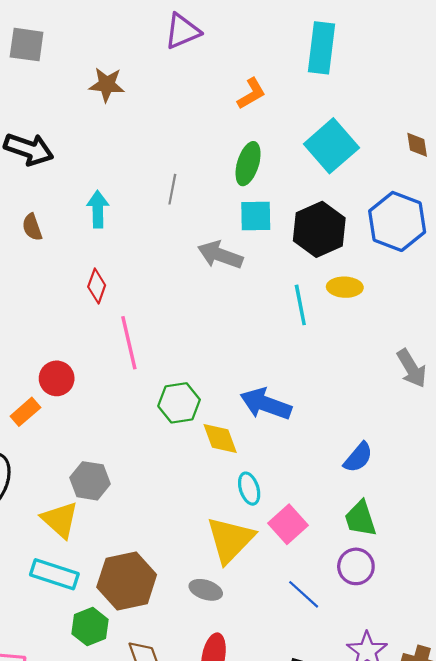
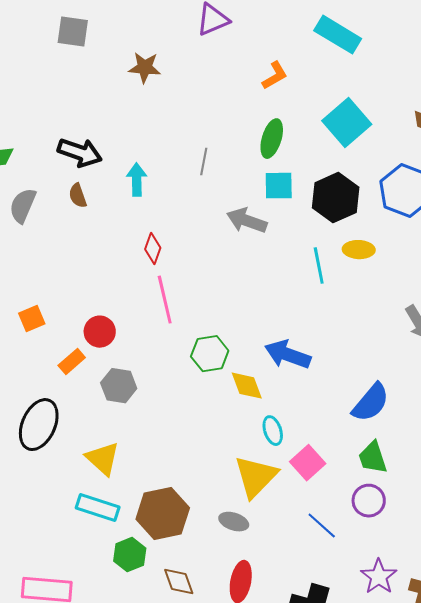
cyan rectangle: (321, 48) -> (338, 35), turned -66
black arrow: (29, 149) -> (80, 153), moved
red diamond: (97, 286) -> (153, 249), moved
blue semicircle: (358, 457) -> (371, 403), size x1.4
gray hexagon: (90, 481) -> (119, 386), moved

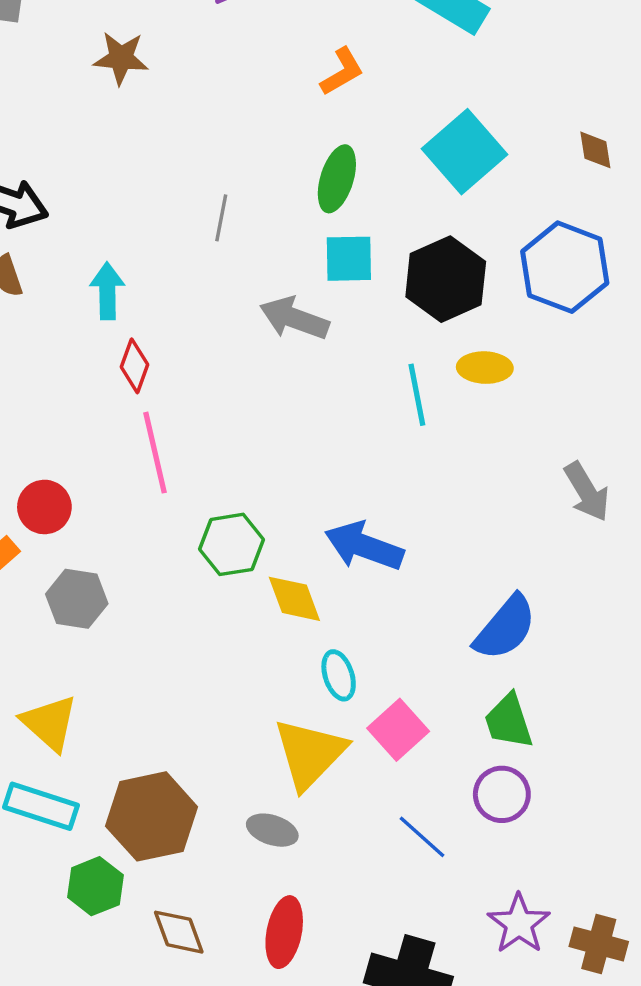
cyan arrow: (137, 180) -> (107, 291), moved

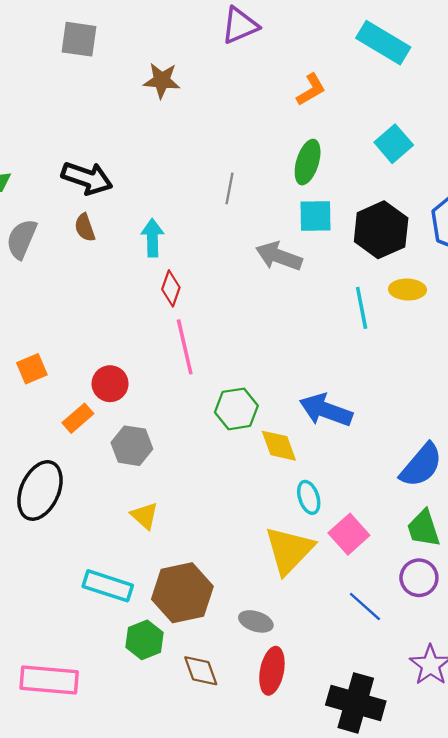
cyan square: (464, 152) -> (394, 144), size x0.7
yellow triangle: (50, 723) -> (144, 516), moved, size x0.7
gray ellipse: (272, 830) -> (256, 621), moved

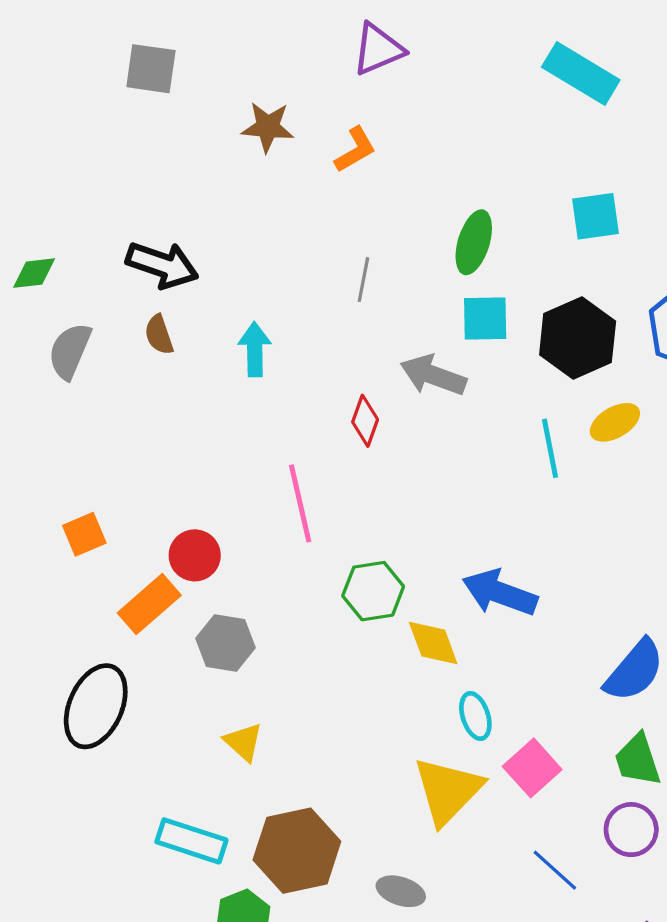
orange L-shape: (311, 90) -> (355, 150), moved
cyan square: (394, 144) -> (595, 216), turned 33
red diamond: (171, 288) -> (365, 421), moved
yellow ellipse: (407, 290) -> (615, 422), turned -32
orange rectangle: (78, 418) -> (149, 604), size x1.4

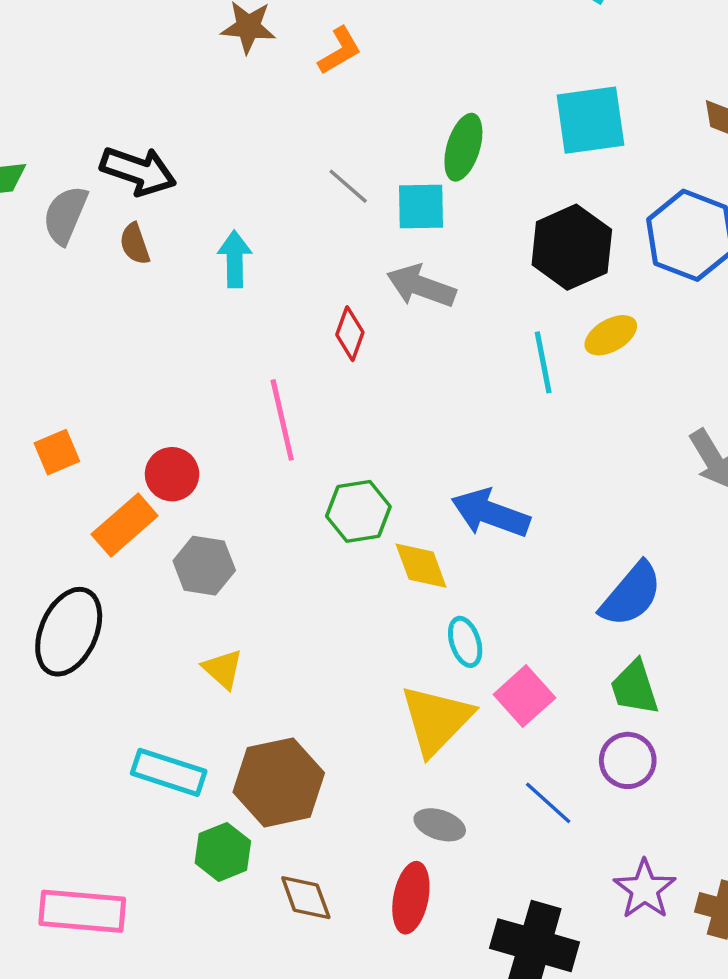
cyan square: (595, 216) -> (590, 120), size x1.4
gray line: (363, 280) -> (348, 186), turned -60
cyan square: (485, 318) -> (421, 207), moved
gray semicircle: (70, 351) -> (65, 215), moved
gray ellipse: (401, 891) -> (440, 825), moved

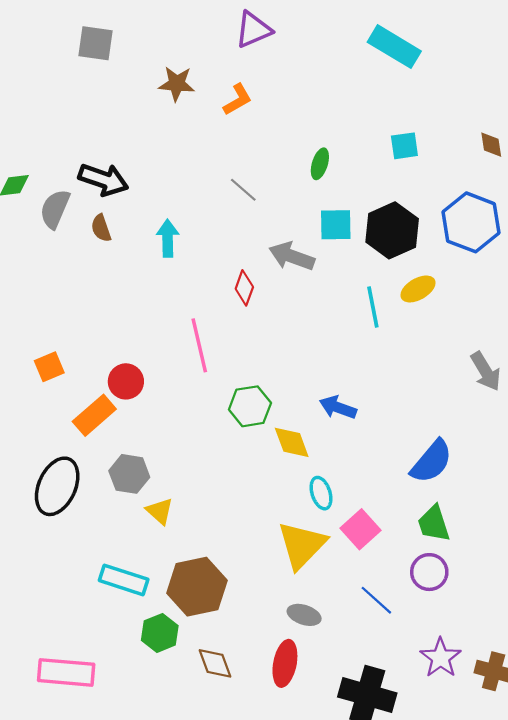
cyan square: (590, 120) -> (404, 146), size x0.6
green ellipse: (463, 147) -> (320, 164), size x0.7
cyan square: (421, 207) -> (336, 225), moved
blue arrow: (491, 513) -> (338, 407), size x0.7
gray hexagon: (204, 566) -> (129, 474), moved

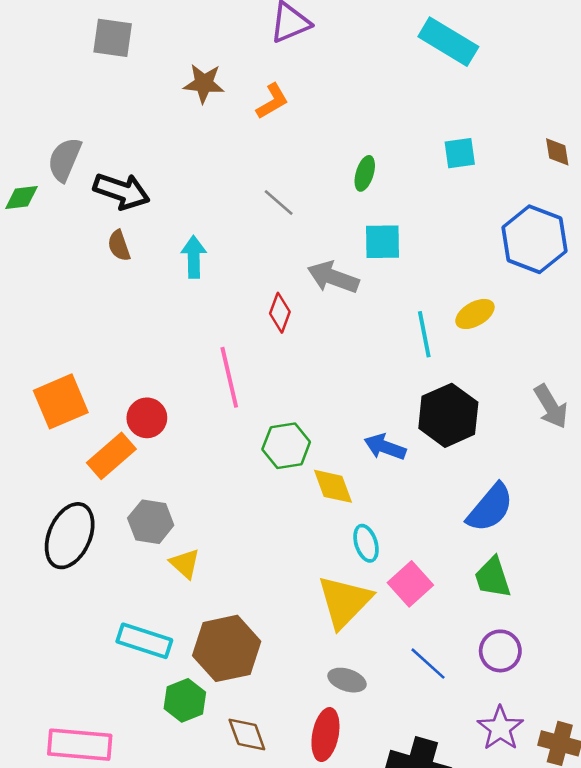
gray semicircle: (55, 209) -> (65, 159), moved
black hexagon: (392, 230) -> (448, 415), moved
orange square: (49, 367) -> (61, 401), size x1.6
purple circle: (429, 572) -> (500, 651), moved

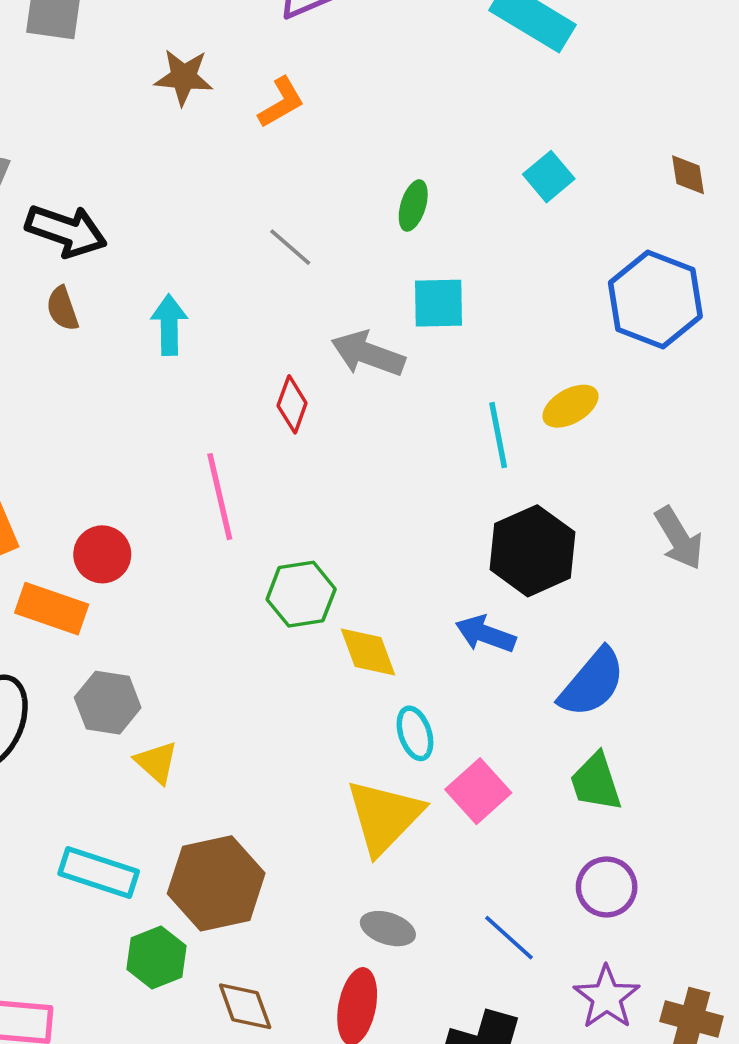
cyan square: (460, 153) -> (549, 177), turned -32
blue arrow: (385, 447) -> (485, 634), moved
orange rectangle: (111, 456) -> (52, 609), turned 60
blue line: (428, 664) -> (509, 938), moved

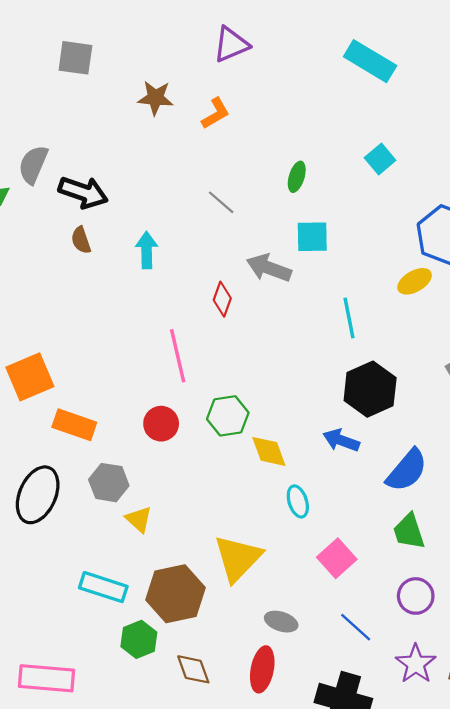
yellow ellipse: (570, 406) -> (415, 281), moved
red circle: (102, 554) -> (161, 424), moved
pink square: (478, 791) -> (337, 558), moved
yellow triangle: (384, 816) -> (238, 558), moved

